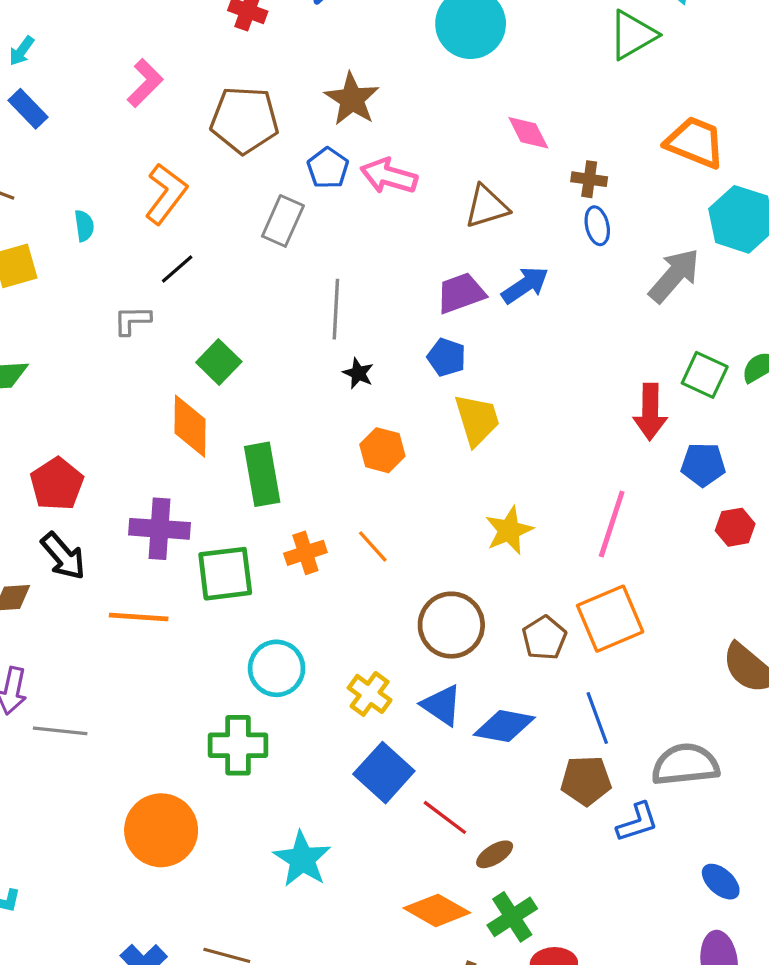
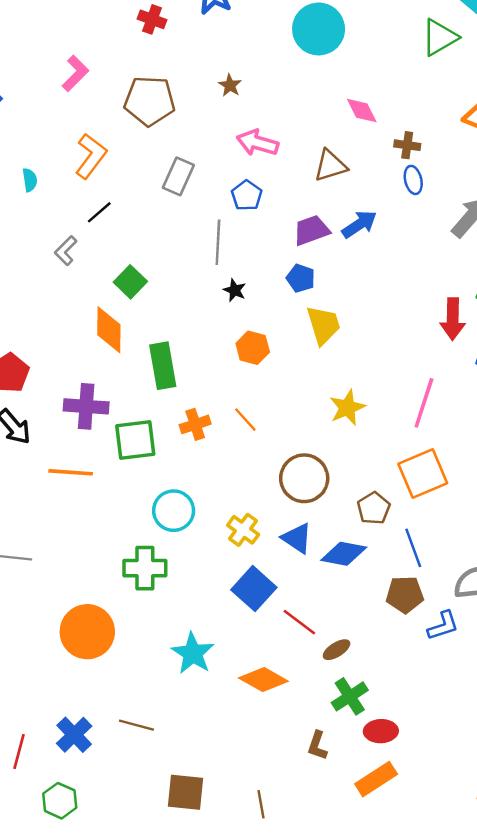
brown star: (352, 99) -> (230, 85), size x0.6
blue pentagon: (328, 168) -> (247, 196), moved
gray L-shape: (132, 320) -> (66, 251), turned -44
brown pentagon: (544, 638) -> (374, 508), moved
orange diamond: (437, 910) -> (263, 680), moved

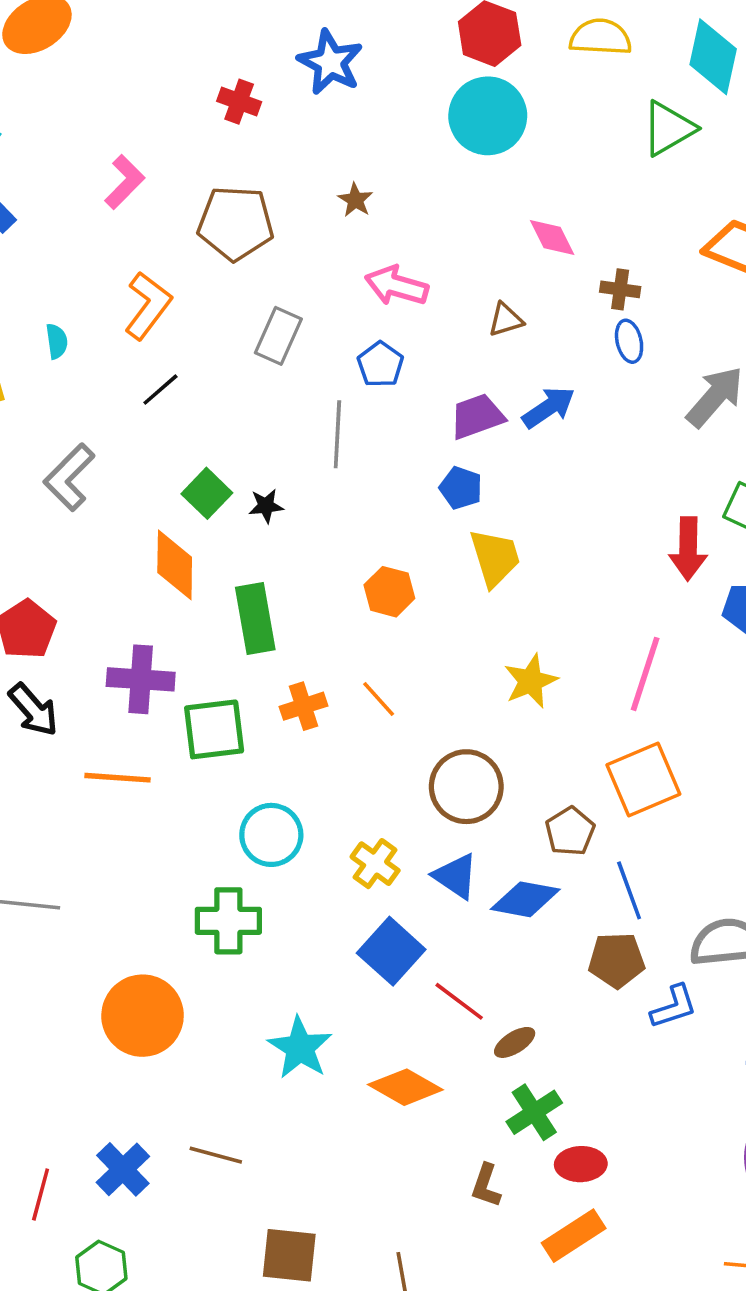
brown triangle: (331, 166) -> (506, 320), size x0.7
gray L-shape: (66, 251) -> (69, 477), moved, size x1.5
black star: (235, 290) -> (266, 506), moved, turned -30

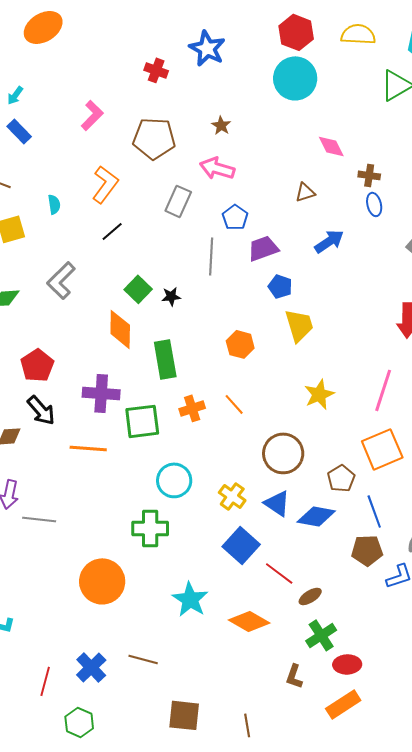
pink arrow: (397, 286) -> (217, 168), moved
purple trapezoid: (477, 416) -> (263, 248), moved

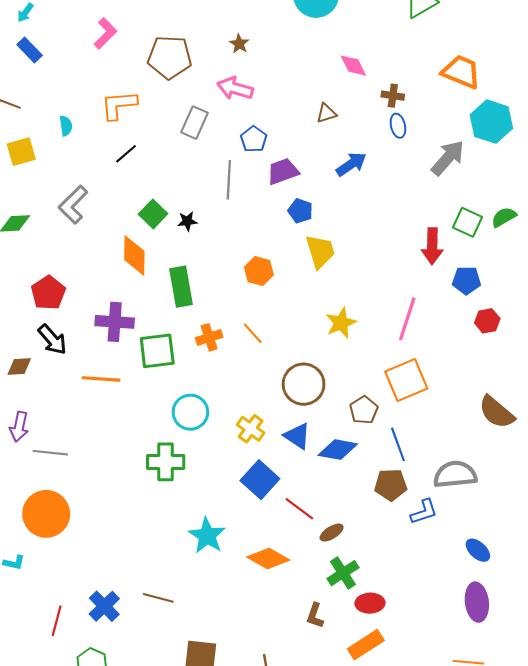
orange L-shape: (105, 184) -> (119, 105), turned -132
orange circle: (102, 581) -> (46, 514), moved

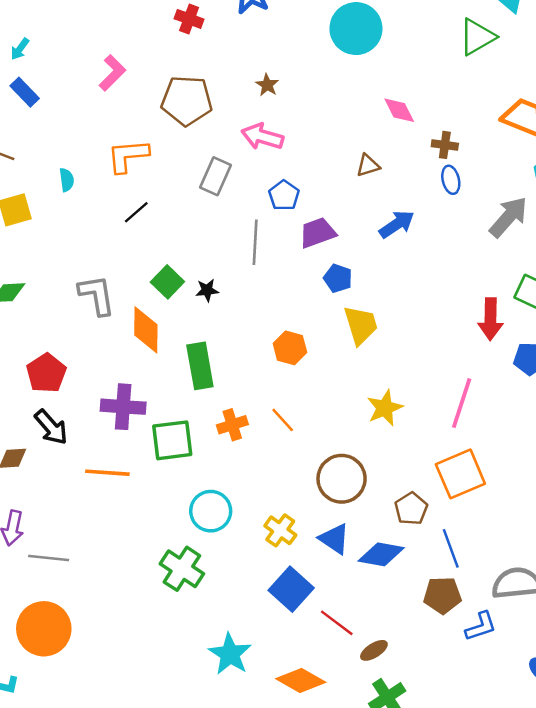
gray L-shape: (73, 205) -> (97, 295), moved, turned 126
green cross: (166, 462) -> (182, 569), turned 33

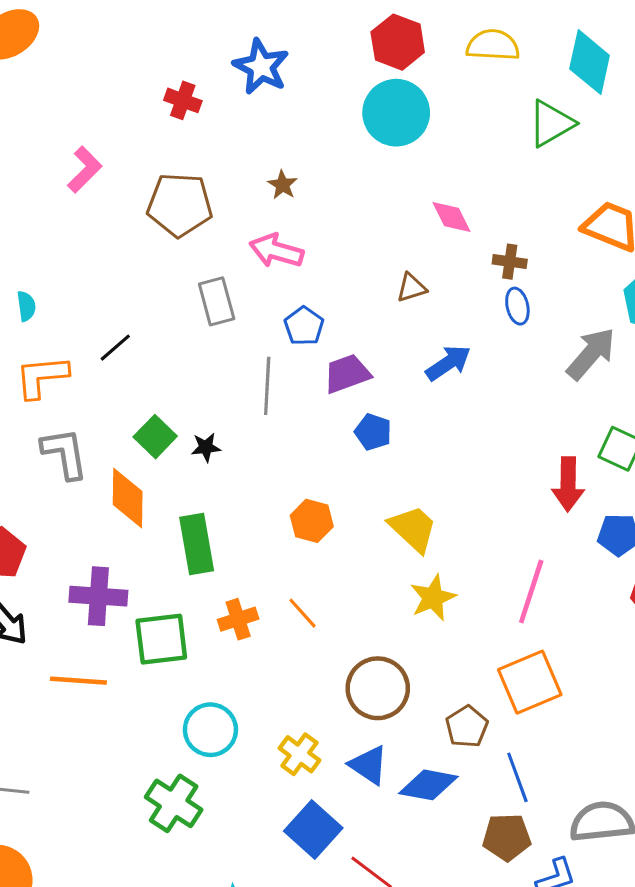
orange L-shape: (128, 156) -> (42, 377), moved
gray rectangle: (216, 176) -> (217, 301), turned -39
yellow trapezoid: (361, 325) -> (413, 529), moved, turned -30

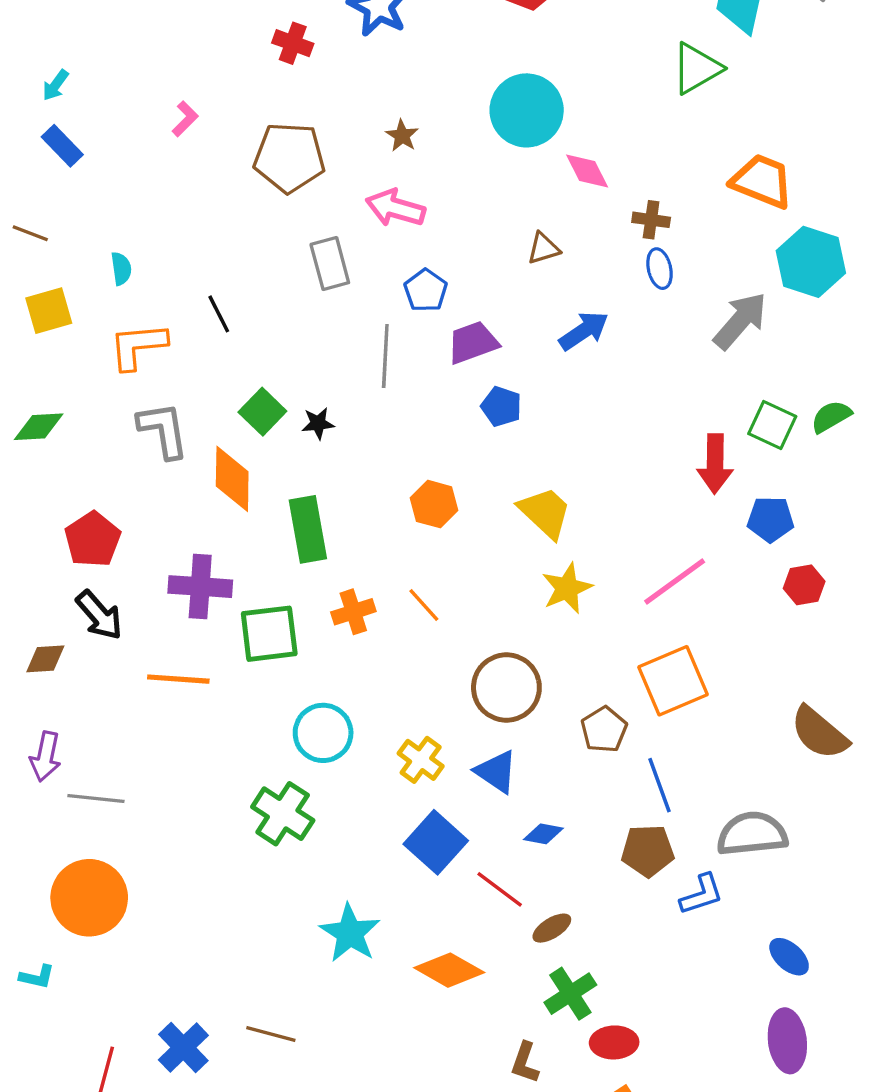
cyan circle: (396, 113) -> (527, 110), moved
pink L-shape: (85, 169) -> (185, 119), size x0.7
black line: (115, 348) -> (219, 314), turned -76
pink line: (531, 592) -> (675, 581), turned 36
blue diamond: (428, 785) -> (543, 834), moved, size x0.6

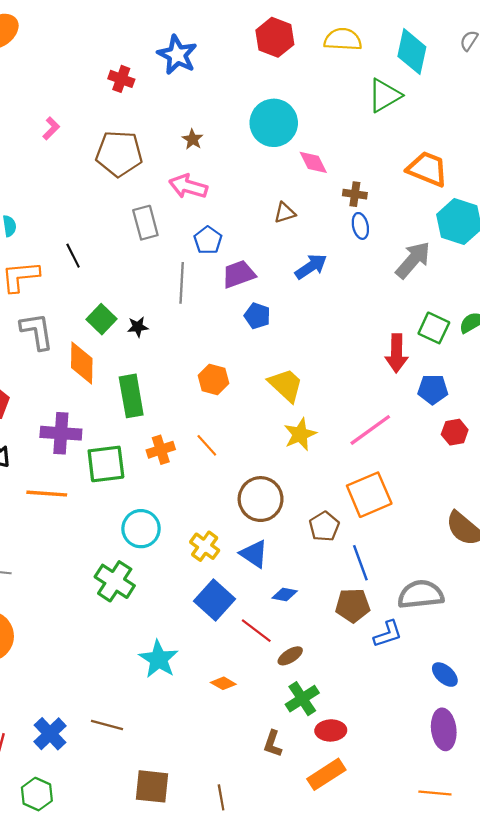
orange diamond: (449, 970) -> (223, 683), size x0.6

